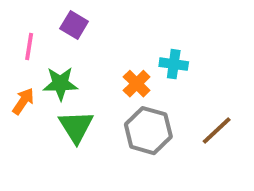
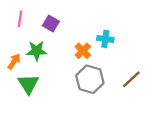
purple square: (74, 25) -> (51, 24), moved
pink line: (29, 47) -> (20, 19), moved
green triangle: (76, 127) -> (28, 84), moved

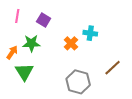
gray hexagon: (90, 79) -> (78, 82), moved

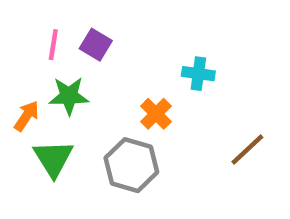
pink line: (17, 16) -> (53, 45), moved
orange cross: (71, 43) -> (156, 114), moved
gray hexagon: (78, 82) -> (131, 165), moved

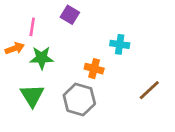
purple square: (96, 45) -> (70, 15), moved
orange cross: (156, 114) -> (94, 69), turned -30
orange arrow: (27, 116) -> (15, 48), moved, turned 36

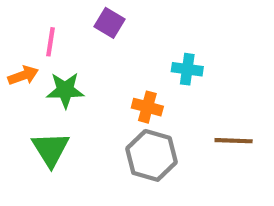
brown line: (149, 90) -> (234, 141), turned 45
gray hexagon: (79, 100) -> (152, 155), moved

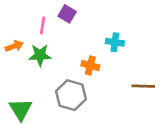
pink line: (51, 42) -> (43, 25), moved
green triangle: (51, 149) -> (21, 109), moved
gray hexagon: (152, 155) -> (71, 95), moved

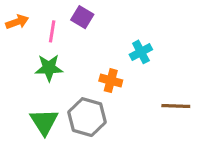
cyan cross: (115, 42) -> (141, 52), turned -36
orange arrow: (14, 46) -> (17, 22), moved
green triangle: (21, 109) -> (44, 122), moved

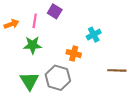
orange arrow: (17, 22) -> (11, 24), moved

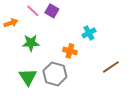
pink line: (35, 21) -> (33, 11), moved, turned -56
brown line: (117, 70) -> (111, 67), turned -36

